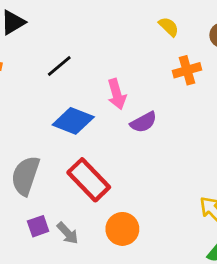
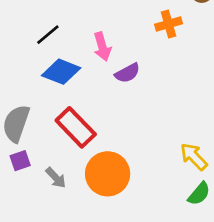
black line: (59, 66) -> (48, 35), moved
purple square: (38, 226) -> (20, 161), moved
orange circle: (122, 229) -> (108, 174), size x1.4

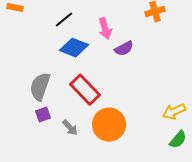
yellow arrow: (194, 157) -> (174, 112), turned -70

